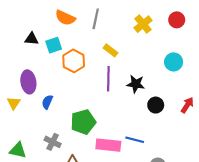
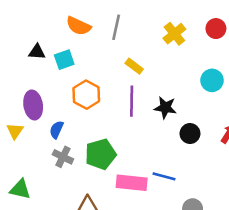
orange hexagon: (74, 61) -> (86, 95), moved
gray cross: (53, 142) -> (63, 157), moved

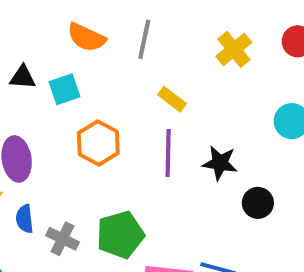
blue semicircle: (56, 130) -> (25, 219), moved, turned -30

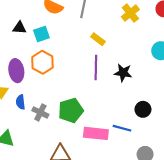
orange hexagon: (98, 143) -> (42, 62), moved
black circle: (258, 203) -> (143, 109), moved

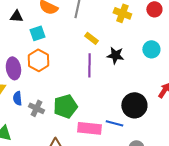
yellow cross: (130, 13) -> (122, 13), turned -30
black triangle: (19, 28) -> (16, 16), moved
black star: (123, 73) -> (115, 55), moved
black circle: (143, 109) -> (134, 105), size x1.6

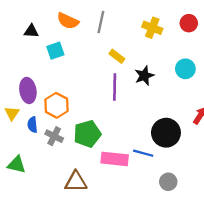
black star: (115, 55) -> (144, 76), turned -30
orange hexagon: (38, 60) -> (56, 105), moved

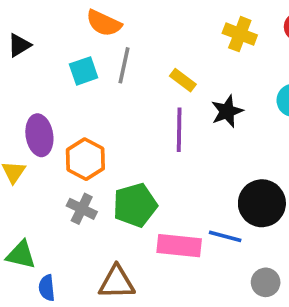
gray line: (101, 22) -> (124, 65), moved
black triangle: (31, 31) -> (19, 45), moved, turned -35
blue semicircle: (32, 125) -> (47, 288), moved

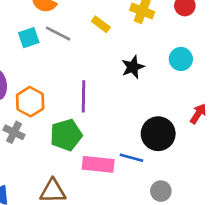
gray line: (124, 65) -> (58, 34), turned -75
yellow rectangle: (183, 80) -> (101, 24), moved
purple line: (179, 130) -> (83, 96), moved
gray cross: (82, 209) -> (14, 132), moved

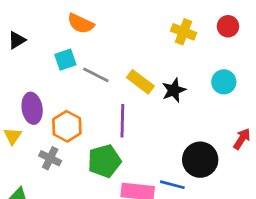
yellow rectangle: (101, 24) -> (140, 82), moved, size x1.4
gray line: (58, 34) -> (96, 75), moved

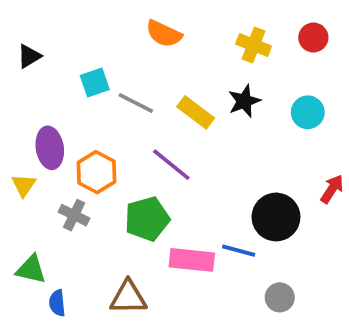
orange semicircle: (81, 23) -> (164, 34), moved
black star: (174, 90) -> (244, 101), moved
purple line: (122, 121) -> (171, 165), turned -52

